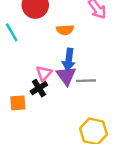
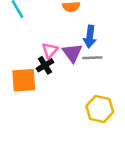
blue arrow: (69, 60) -> (90, 37), moved
orange square: (18, 103) -> (24, 80), size x1.5

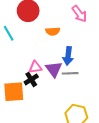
pink triangle: (50, 50) -> (35, 67), turned 40

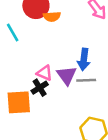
orange semicircle: (53, 31) -> (52, 17), moved
pink triangle: (35, 67) -> (45, 73), turned 32

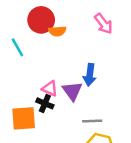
gray line: (86, 80) -> (92, 121), moved
black cross: (40, 88) -> (45, 103), turned -35

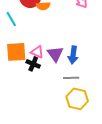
blue arrow: (90, 75) -> (73, 55), moved
orange square: (24, 118) -> (16, 52), moved

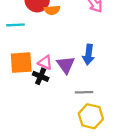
cyan line: (11, 19) -> (15, 25), turned -63
blue arrow: (73, 55) -> (89, 55), moved

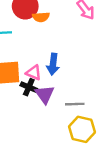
blue arrow: (89, 55) -> (53, 64), moved
purple triangle: (66, 65) -> (45, 94), moved

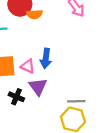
black cross: (29, 87) -> (16, 97), moved
gray line: (75, 104) -> (76, 101), moved

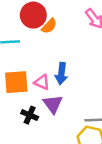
orange semicircle: (35, 14) -> (49, 26), turned -42

